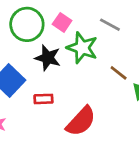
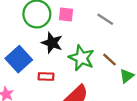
pink square: (62, 22) -> (66, 15), turned -32
green star: (82, 48) -> (81, 58), moved

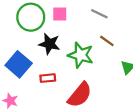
brown line: (109, 60) -> (107, 41), moved

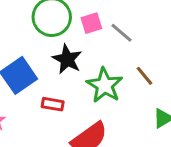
pink square: (60, 14) -> (91, 23), turned -32
gray line: (99, 14) -> (121, 33), moved

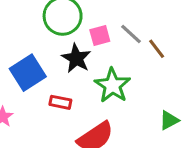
pink square: (91, 23) -> (100, 36), moved
brown line: (144, 76) -> (157, 49), moved

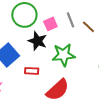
gray line: (131, 34) -> (70, 20), turned 35
green star: (112, 85) -> (64, 55), turned -30

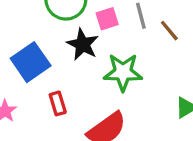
red rectangle: (32, 71) -> (58, 103), moved, turned 64

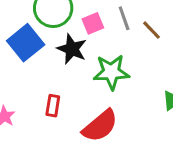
blue square: (31, 62) -> (26, 43), moved
red rectangle: (58, 103) -> (53, 106), turned 30

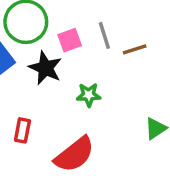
brown line: (151, 30) -> (135, 49), turned -65
green star: (111, 72) -> (89, 95), size x0.6

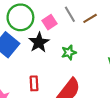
black star: (45, 68) -> (39, 42), turned 30

